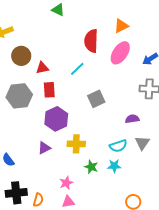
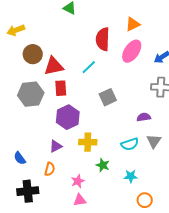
red triangle: (42, 68) -> (54, 66), size x1.5
cyan star: (114, 166) -> (131, 176), moved
orange semicircle: (38, 200) -> (50, 169), moved

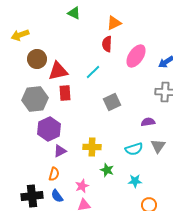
orange triangle: (133, 24) -> (114, 23), moved
red semicircle: (103, 39) -> (107, 44), size x0.7
purple hexagon: (68, 117) -> (49, 129), moved
blue semicircle: (20, 158) -> (57, 196), moved

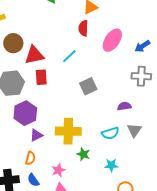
yellow cross: (92, 147) -> (68, 131), size x1.4

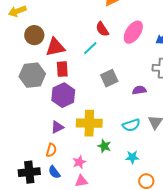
red semicircle: (83, 28) -> (102, 29), moved, turned -35
purple semicircle: (124, 106) -> (139, 90), moved
purple hexagon: (25, 113) -> (63, 95), moved

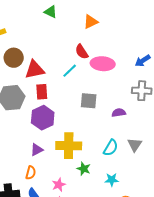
pink ellipse: (133, 32) -> (103, 64), moved, turned 60
gray square: (109, 78) -> (89, 101), turned 30
cyan semicircle: (131, 125) -> (111, 148), turned -42

